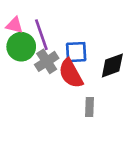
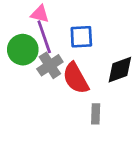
pink triangle: (15, 25) -> (40, 14), moved
blue square: (76, 52) -> (81, 37), moved

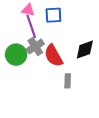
blue square: (81, 37) -> (53, 15), moved
green circle: (23, 50) -> (16, 55), moved

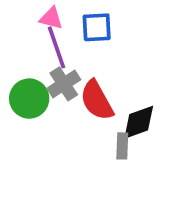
black diamond: (85, 50) -> (139, 122), moved

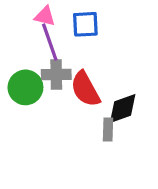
gray cross: (64, 84) -> (56, 74), turned 32

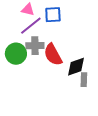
purple line: (50, 42) -> (31, 26), turned 70
gray rectangle: (108, 130) -> (84, 80), moved

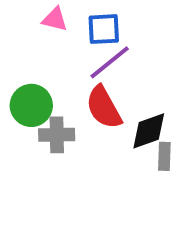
purple line: (31, 26) -> (110, 62), moved
gray cross: (35, 46) -> (57, 135), moved

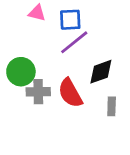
red semicircle: (104, 107) -> (70, 93), moved
black diamond: (149, 131) -> (101, 72), moved

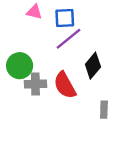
black diamond: (101, 72) -> (93, 66), turned -30
gray rectangle: (112, 106) -> (104, 110), moved

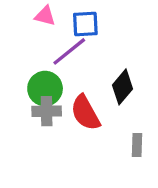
purple line: (68, 39) -> (69, 51), moved
green circle: (20, 66) -> (45, 89), moved

